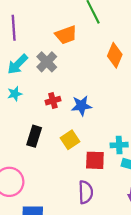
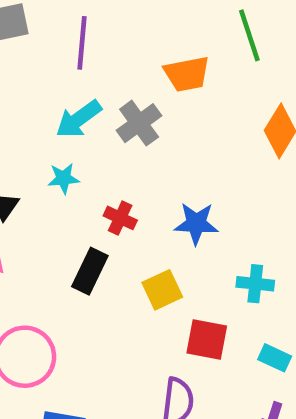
red cross: (53, 101) -> (120, 218), moved, turned 32
cyan cross: (119, 145) -> (255, 284), moved

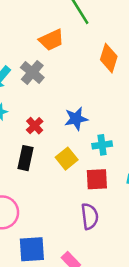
red cross: (120, 218) -> (35, 126), turned 35
cyan cross: (255, 284) -> (102, 145), moved

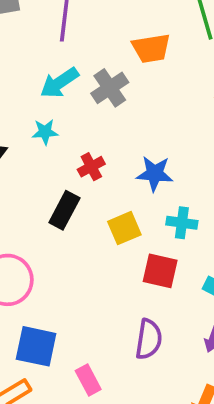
purple semicircle: (90, 216) -> (149, 339), moved

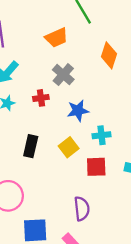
gray cross: (110, 88) -> (63, 75), moved
red cross: (91, 167) -> (41, 98), moved, turned 35
purple semicircle: (149, 339) -> (82, 209), moved

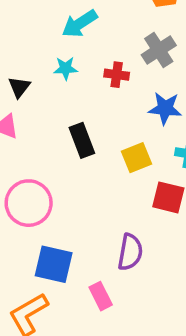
black rectangle: (31, 146) -> (82, 140), turned -50

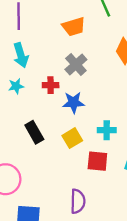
cyan arrow: (80, 24) -> (21, 55), turned -65
blue star: (165, 108) -> (73, 102), moved

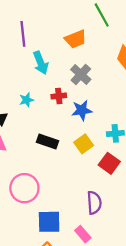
cyan arrow: (21, 55) -> (41, 63), moved
black rectangle: (34, 132) -> (48, 142), turned -36
red square: (97, 161) -> (109, 163), turned 36

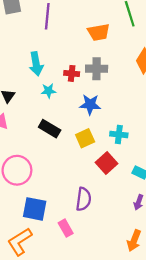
cyan arrow: (41, 63) -> (36, 64), moved
gray cross: (81, 74) -> (97, 69), turned 36
red cross: (59, 96) -> (72, 73), moved
cyan star: (26, 100) -> (48, 91), moved

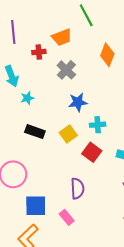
gray cross: (97, 69) -> (66, 70), turned -36
red cross: (72, 73) -> (39, 52), moved
blue star: (90, 105) -> (78, 102), moved

